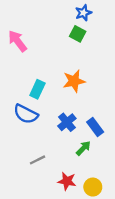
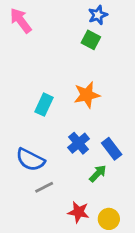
pink arrow: (17, 41) -> (21, 21), moved
blue semicircle: (26, 114) -> (30, 160), moved

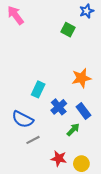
blue star: (98, 15) -> (87, 11), moved
orange star: (87, 95) -> (81, 78), moved
cyan rectangle: (44, 105) -> (38, 89), moved

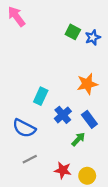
blue star: (87, 11) -> (93, 37), moved
gray line: (33, 140) -> (30, 159), moved

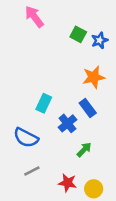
pink arrow: (16, 16) -> (34, 17), moved
orange star: (87, 84) -> (94, 77), moved
blue rectangle: (89, 119) -> (88, 108), moved

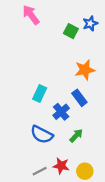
blue star: (100, 40) -> (90, 23), moved
blue semicircle: (26, 138) -> (42, 134), moved
gray line: (32, 171) -> (40, 171), moved

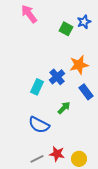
blue rectangle: (79, 98) -> (86, 92), moved
blue cross: (61, 112) -> (57, 77), moved
green arrow: (76, 136) -> (64, 108), moved

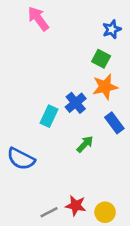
green square: (66, 29) -> (101, 59), moved
blue semicircle: (39, 125) -> (21, 159), moved

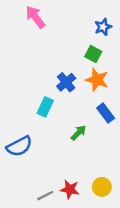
orange star: (105, 87) -> (97, 80), turned 30
blue cross: (76, 103) -> (66, 82), moved
blue semicircle: (21, 159) -> (19, 146), turned -55
yellow circle: (105, 212) -> (102, 187), moved

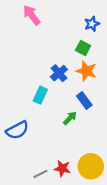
blue rectangle: (106, 113) -> (84, 101), moved
yellow circle: (102, 187) -> (91, 166), size x1.5

